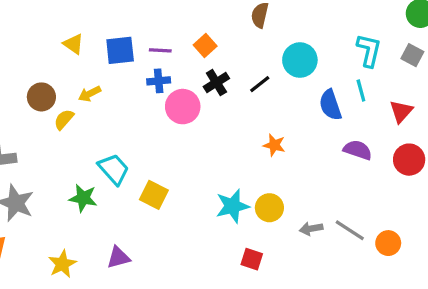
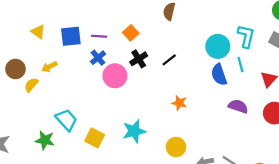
cyan circle: (300, 60) -> (218, 46), moved
blue cross: (159, 81) -> (98, 58), turned -35
cyan star: (232, 206) -> (134, 131), moved

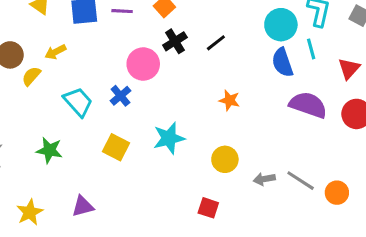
blue cross: (98, 58) -> (121, 96), moved
purple semicircle: (238, 106) -> (308, 105), size x1.4
cyan trapezoid: (66, 120) -> (78, 102), moved

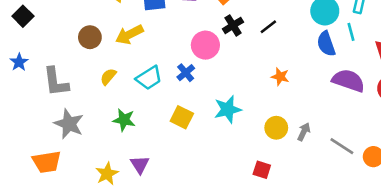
yellow arrow: (55, 52) -> (129, 35), size x1.5
yellow semicircle: (31, 76) -> (108, 77), moved
cyan trapezoid: (78, 102) -> (149, 78), turned 100
gray arrow: (264, 179) -> (304, 132), moved, turned 126
purple triangle: (83, 206) -> (140, 164), moved, turned -48

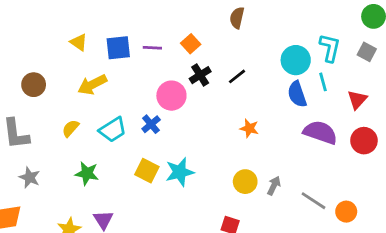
brown circle: (90, 37) -> (34, 85), moved
cyan star: (228, 109) -> (180, 172), moved
gray star: (69, 124) -> (30, 177), size x0.7

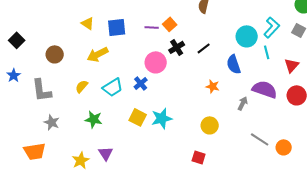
purple line: (152, 48) -> (152, 27), moved
cyan L-shape: (330, 48) -> (272, 27), turned 30
blue semicircle: (297, 94) -> (234, 64), moved
gray arrow: (274, 186) -> (243, 103), moved

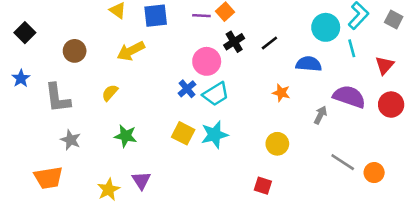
blue semicircle: (234, 64) -> (309, 64), turned 114
cyan trapezoid: (113, 87) -> (216, 94), moved

